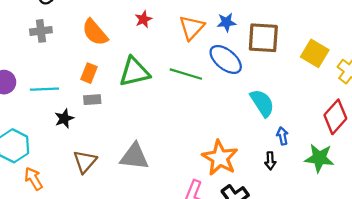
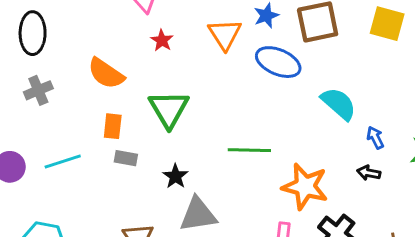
green triangle: (134, 72) -> (169, 109), turned -32
green line: (186, 74) -> (249, 150), moved
gray rectangle: (92, 100) -> (126, 158), turned 30
black star: (64, 118) -> (175, 176), moved
black arrow: (270, 161) -> (369, 173), turned 120

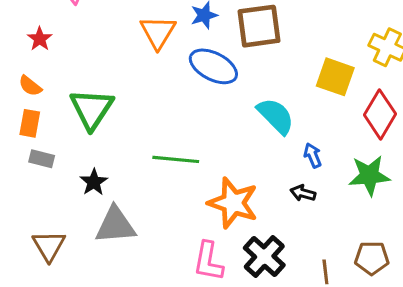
yellow square: (387, 24) -> (335, 77), moved
red star: (162, 40) -> (40, 39), moved
orange semicircle: (106, 73) -> (30, 86), moved, size x0.6

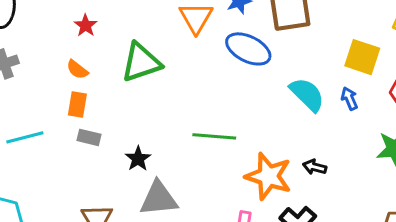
green triangle: (92, 109) -> (141, 62), moved, turned 39
blue arrow: (313, 155) -> (350, 98), moved
black arrow: (303, 193) -> (315, 167), moved

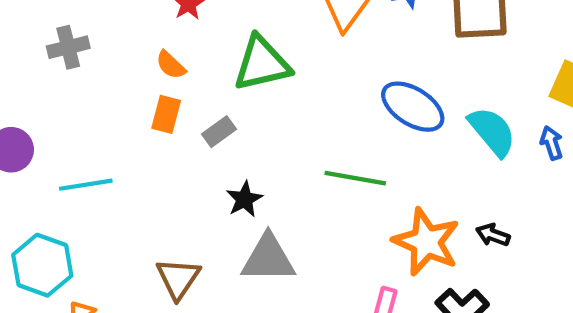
blue ellipse: (248, 49) -> (413, 107), moved
cyan line: (25, 137) -> (86, 185), moved
gray rectangle: (89, 137) -> (219, 132), moved, turned -55

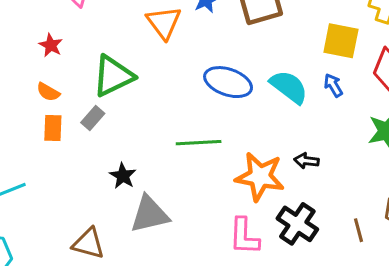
gray rectangle: (219, 132) -> (93, 118), moved
brown triangle: (178, 278) -> (88, 243), turned -36

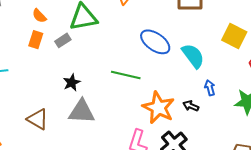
blue arrow: (333, 85) -> (210, 88), moved

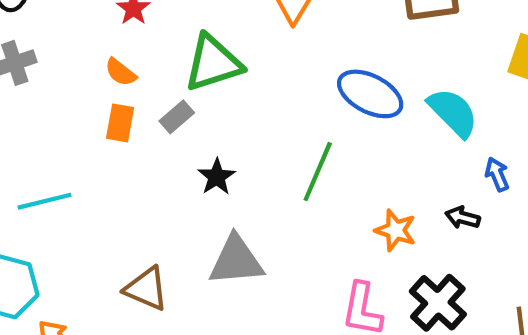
green line: (126, 75) -> (318, 172), turned -72
black star: (72, 83) -> (217, 177), moved
orange star: (159, 108) -> (396, 230), size x0.6

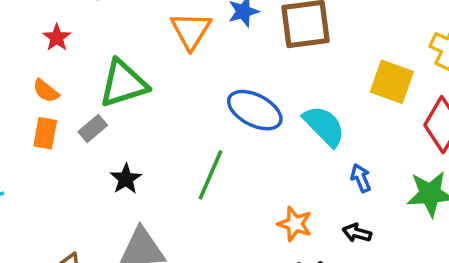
black arrow: (463, 218) -> (357, 233), moved
orange star: (396, 230) -> (295, 224), moved

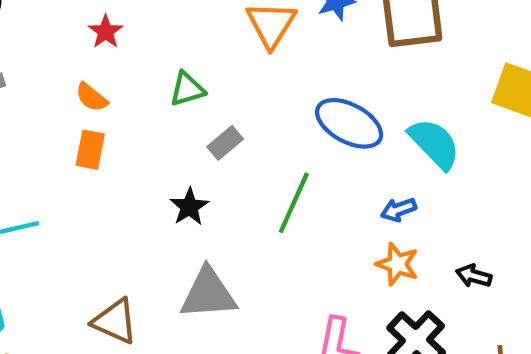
green triangle: (123, 84) -> (187, 89), size x0.6
gray rectangle: (93, 129) -> (225, 143), moved
blue arrow: (361, 178) -> (399, 210), moved, turned -88

